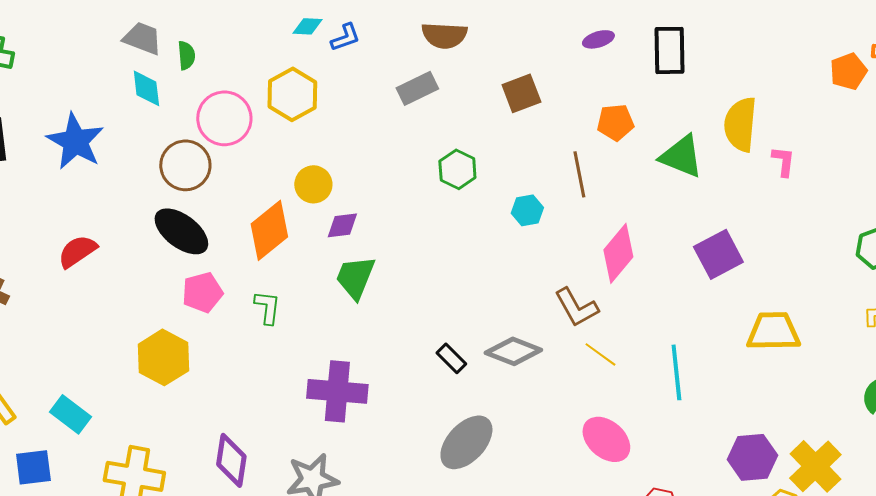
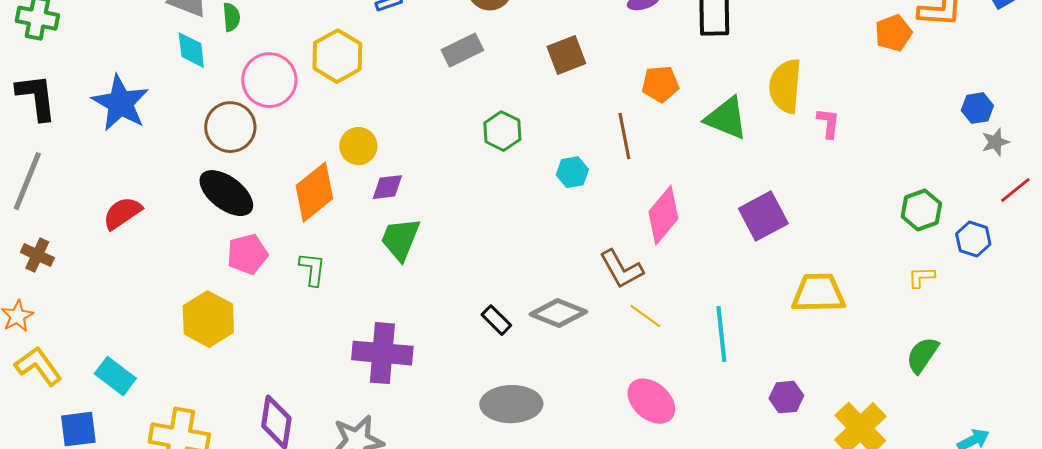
gray ellipse: (466, 442) -> (511, 404), turned 46
purple hexagon: (752, 457) -> (786, 397), moved, size x0.7

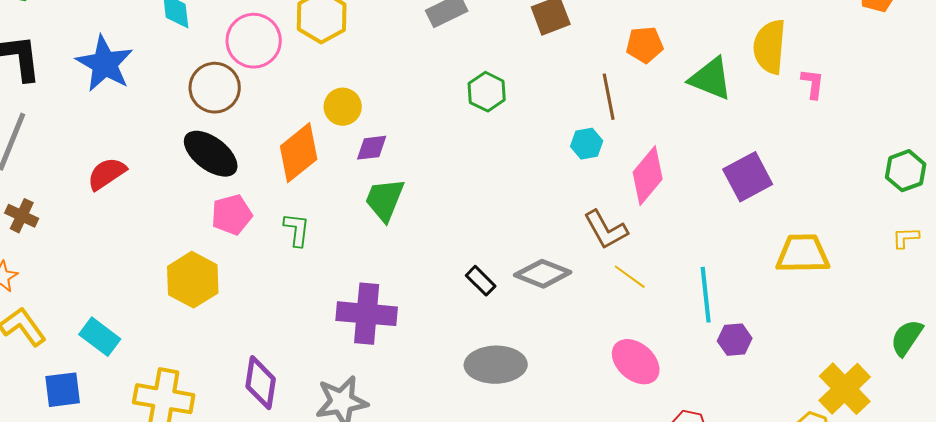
cyan hexagon: (572, 172) -> (587, 144), moved
green semicircle: (922, 355) -> (907, 338), moved
purple hexagon: (786, 397) -> (735, 340), moved

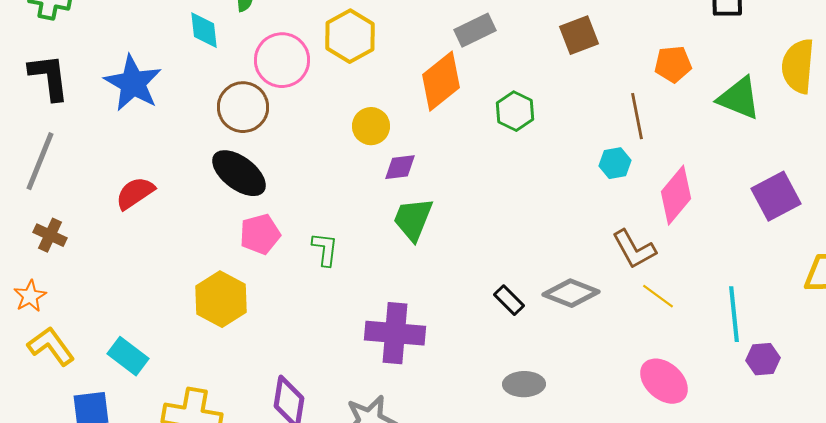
orange diamond: (299, 153) -> (441, 81), moved
gray ellipse: (496, 365) -> (524, 384), size x0.7

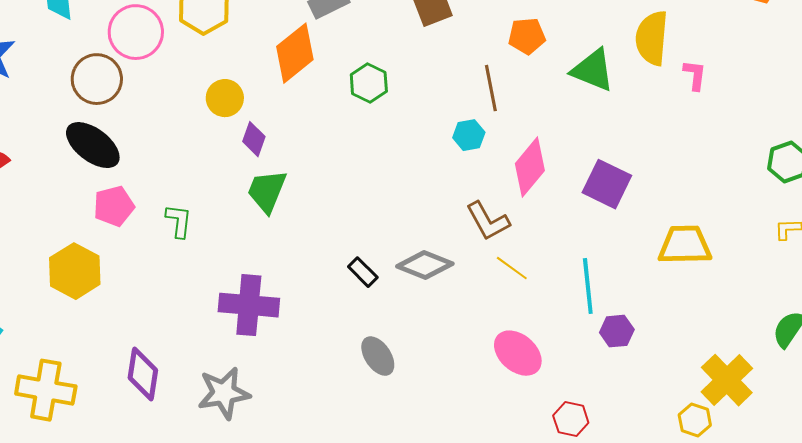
purple diamond: (400, 167) -> (254, 139), turned -64
purple square: (776, 196) -> (607, 184), moved, turned -36
gray ellipse: (524, 384) -> (378, 356), turned 57

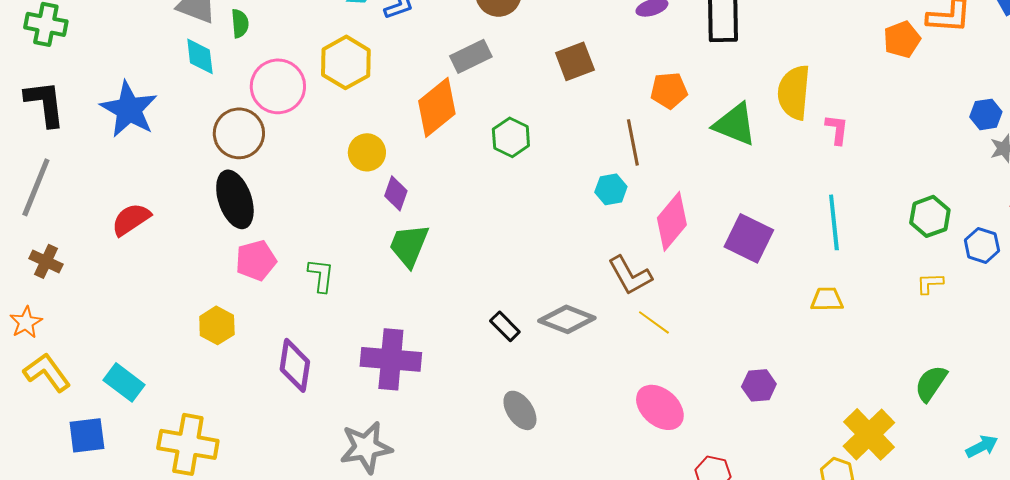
black ellipse: (93, 145) -> (235, 199), turned 34
yellow trapezoid: (685, 245) -> (827, 299), size x0.6
yellow hexagon: (75, 271) -> (217, 325), size x0.7
cyan line: (588, 286) -> (834, 222), moved
purple diamond: (143, 374) -> (295, 365), moved

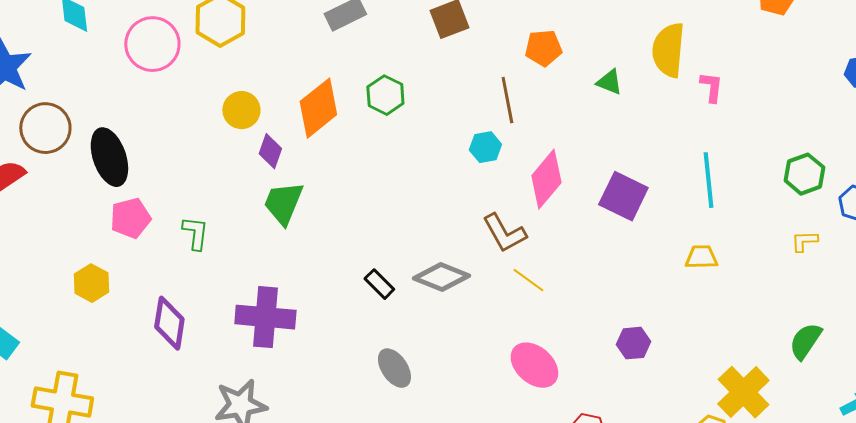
orange diamond: (437, 107) -> (318, 108), moved
green triangle: (735, 124) -> (609, 82), size x0.6
brown circle: (239, 133) -> (45, 128), moved

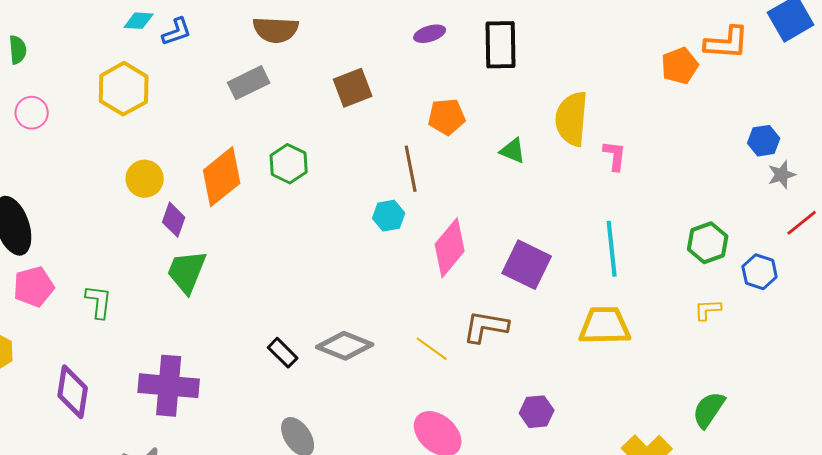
pink circle: (152, 44) -> (32, 113), moved, size x0.6
brown L-shape: (504, 233) -> (486, 327), moved, turned 129
yellow trapezoid: (701, 257) -> (605, 326), size x1.6

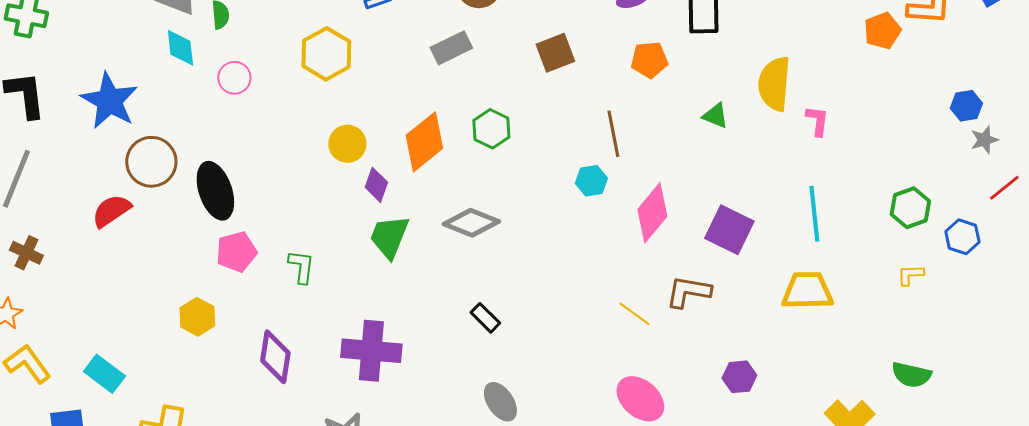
orange pentagon: (447, 117) -> (649, 60), moved
gray diamond: (345, 346) -> (471, 223), moved
green semicircle: (709, 410) -> (911, 375), turned -111

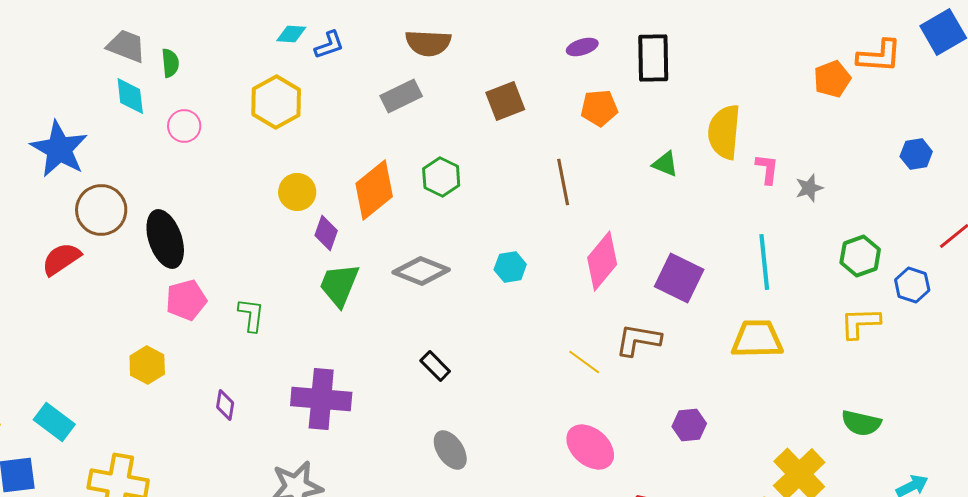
gray star: (984, 140) -> (809, 188), moved
cyan hexagon: (591, 181) -> (510, 267), moved
yellow L-shape: (910, 275) -> (860, 323), size x1.5
purple diamond: (275, 357) -> (225, 405), size x0.6

